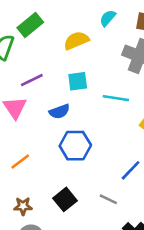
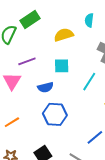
cyan semicircle: (108, 18) -> (89, 20), turned -40
cyan line: (116, 98) -> (89, 82), turned -72

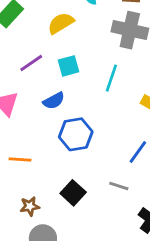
purple line: (27, 61) -> (31, 63), moved
orange line: (12, 122) -> (20, 160), turned 49

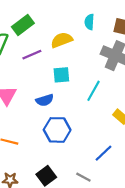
purple line: (31, 63) -> (32, 55), moved

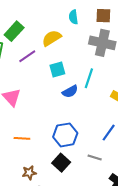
blue semicircle: (45, 100) -> (70, 91), moved
blue hexagon: (57, 130) -> (65, 135), moved

